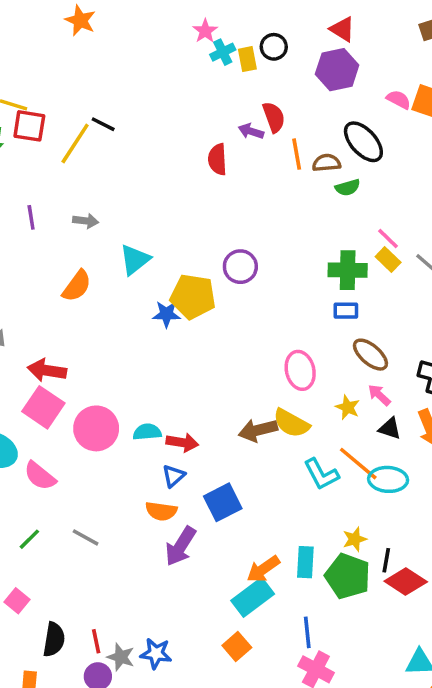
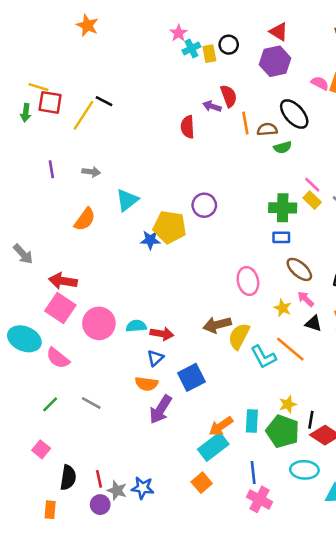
yellow semicircle: (291, 423) -> (239, 336), moved, turned 88
cyan ellipse: (388, 479) -> (304, 470), moved

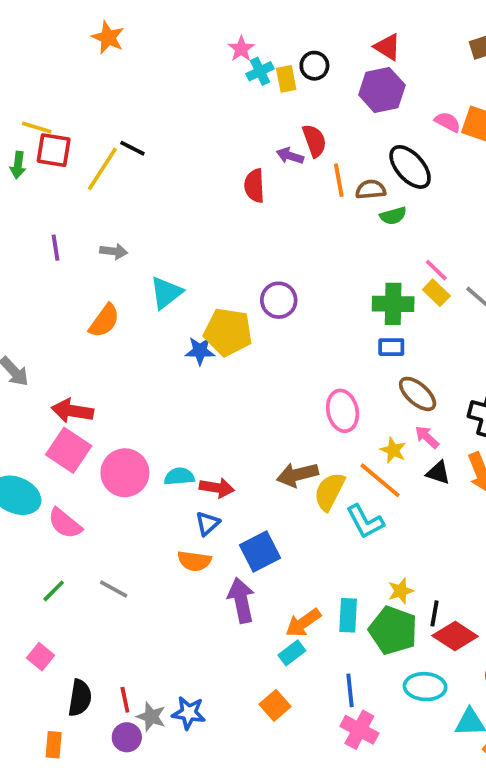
orange line: (290, 349) -> (380, 480), moved
purple arrow: (161, 409) -> (241, 600), moved, turned 136
cyan rectangle: (213, 447) -> (292, 653), size x0.6

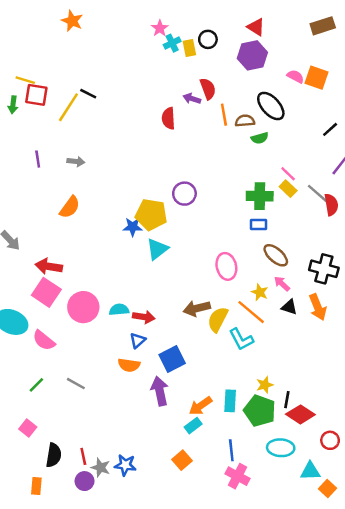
cyan triangle: (166, 293) -> (157, 249), moved

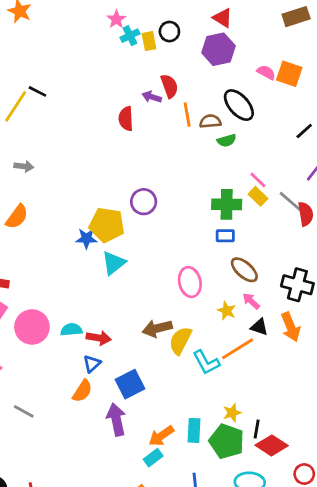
orange line: (251, 312) -> (238, 349), moved, turned -72
orange semicircle: (129, 365) -> (82, 391), turned -65

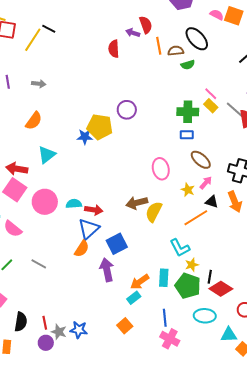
cyan triangle: (114, 263) -> (47, 155), moved
pink arrow: (251, 301) -> (206, 183), turned 88
cyan L-shape: (206, 362) -> (180, 248), moved
blue triangle: (92, 364) -> (89, 229), size x1.6

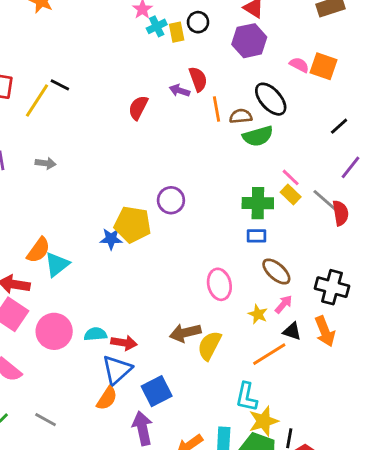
red semicircle: (114, 49) -> (138, 108), moved, turned 30
green semicircle: (188, 65) -> (258, 136), size x1.5
orange semicircle: (34, 121) -> (38, 250), moved
cyan L-shape: (180, 248) -> (246, 397), turned 40
yellow star: (192, 265) -> (264, 421), size x1.5

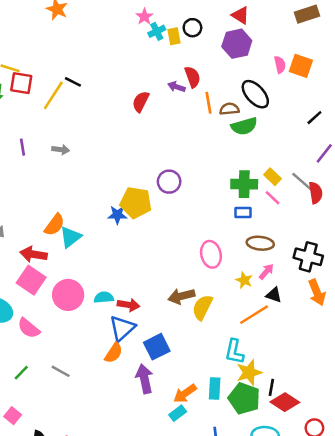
pink semicircle: (299, 65) -> (280, 65), turned 49
pink line: (291, 177) -> (273, 198), moved
brown ellipse: (276, 271) -> (260, 243), turned -35
orange arrow: (325, 331) -> (317, 292), moved

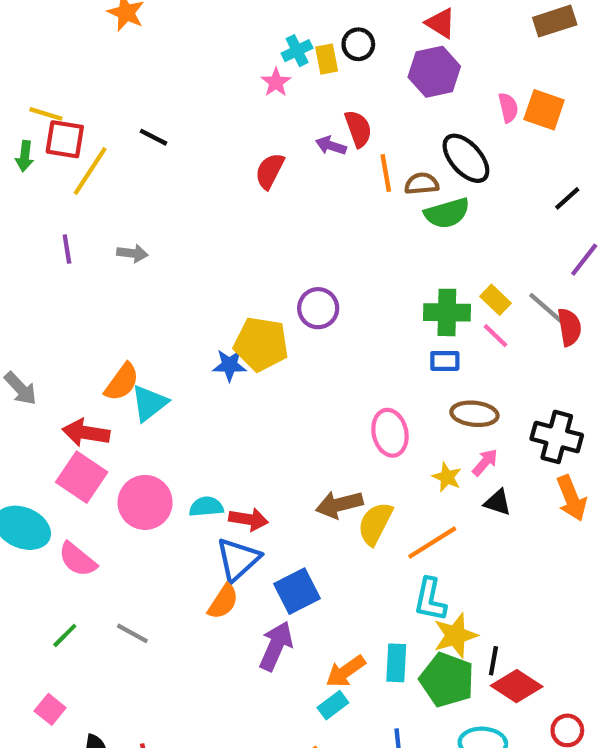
pink star: (144, 17) -> (276, 82), moved
yellow line: (53, 95) -> (90, 171), moved
orange line: (254, 315) -> (432, 543), moved
purple arrow: (144, 379) -> (276, 646), turned 36

